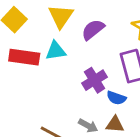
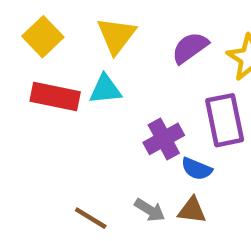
purple semicircle: (93, 30) -> (190, 48), moved

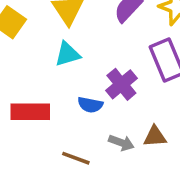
red rectangle: (55, 97) -> (30, 112), moved
blue semicircle: (197, 169) -> (90, 105), moved

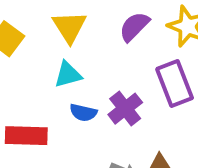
blue semicircle: (90, 105) -> (83, 113), moved

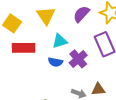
cyan triangle: (68, 75) -> (60, 41), moved
red rectangle: (26, 136) -> (24, 48), moved

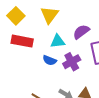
purple semicircle: (81, 14) -> (81, 32), moved

